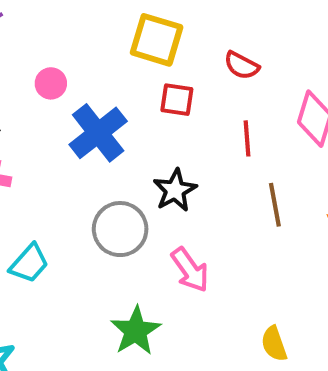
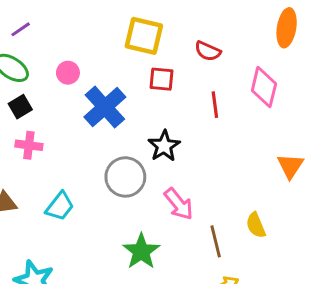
brown line: (275, 205) -> (216, 241), moved
yellow semicircle: (274, 344) -> (256, 225), moved

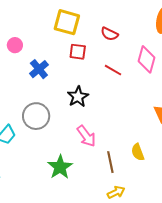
red line: (215, 105) -> (113, 70), turned -54
blue cross: (105, 107) -> (39, 69), size x0.7
gray circle: (125, 177) -> (36, 116), moved

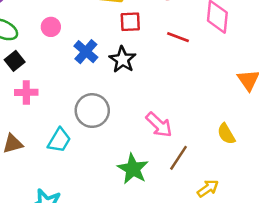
black star: (78, 97) -> (122, 60), moved
brown line: (110, 162) -> (178, 158), moved, turned 55

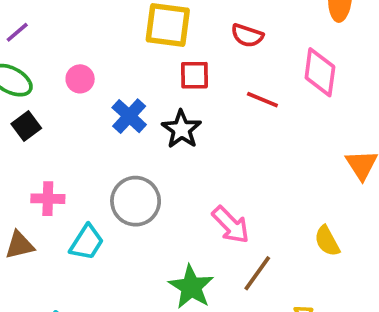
pink cross: (26, 92) -> (48, 199), moved

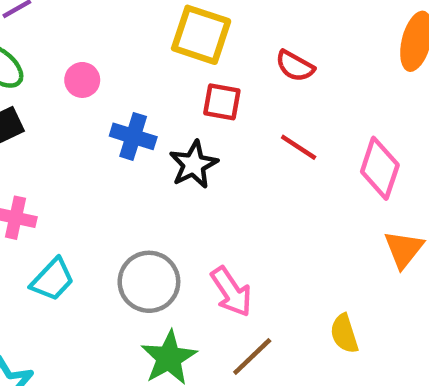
pink diamond: (320, 72) -> (380, 168), moved
blue cross: (129, 116) -> (133, 136), turned -36
gray circle: (136, 201) -> (149, 282), moved

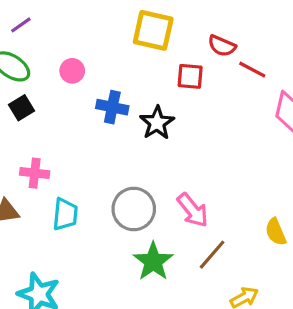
red square: (222, 102) -> (190, 76), moved
red line: (299, 147) -> (252, 70), moved
cyan trapezoid: (52, 280) -> (65, 214), turned -32

